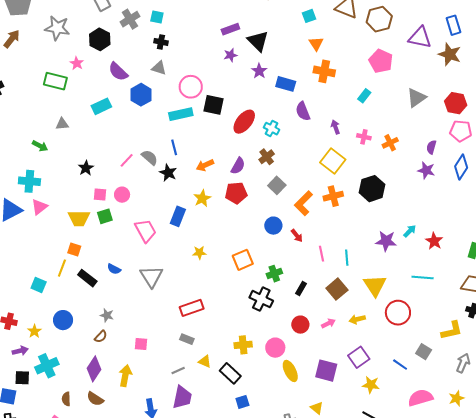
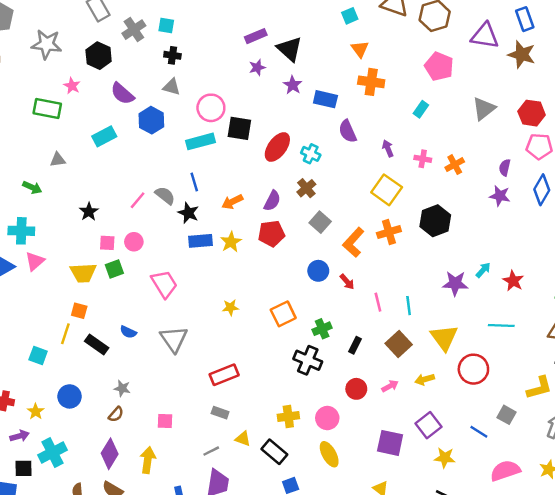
blue rectangle: (178, 216) -> (201, 241), moved, turned 66
yellow ellipse: (290, 371) -> (329, 454), moved

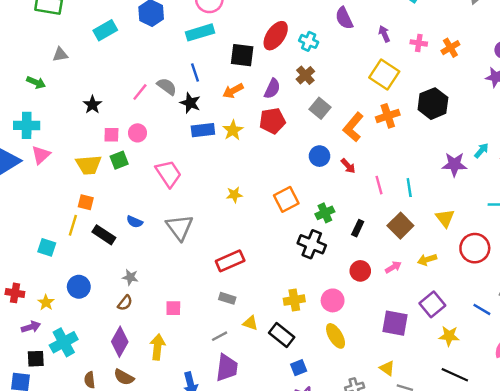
black square: (239, 128) -> (242, 55), moved
yellow triangle: (444, 338) -> (445, 218), size x0.7

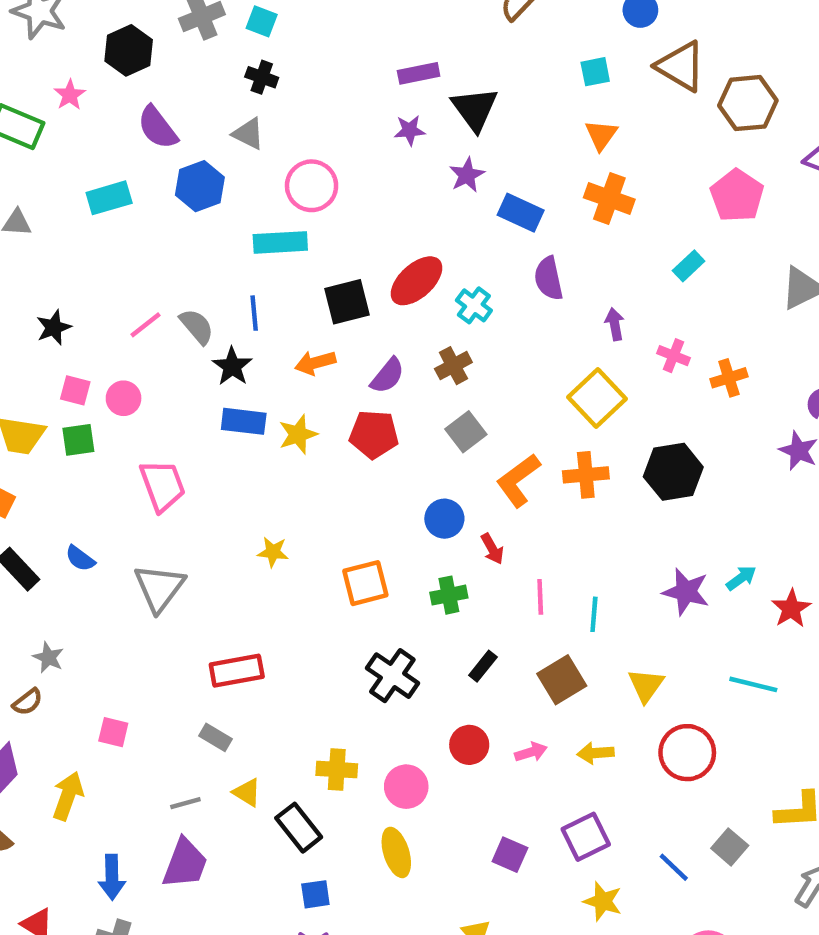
black square: (242, 55) -> (347, 302), turned -35
green cross: (325, 213) -> (449, 595), moved
purple square: (395, 323) -> (510, 855), size x0.7

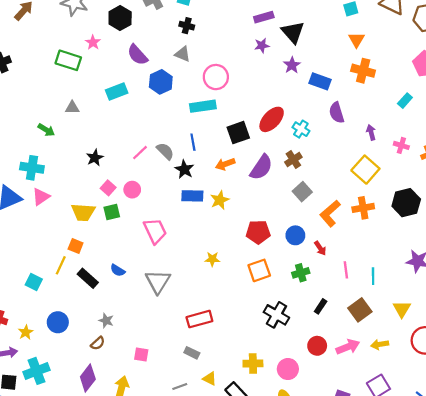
purple semicircle: (387, 376) -> (261, 167), size x1.4
pink square: (75, 390) -> (108, 188), turned 32
red pentagon: (374, 434) -> (258, 232), moved
pink arrow: (531, 752) -> (348, 347), size x1.5

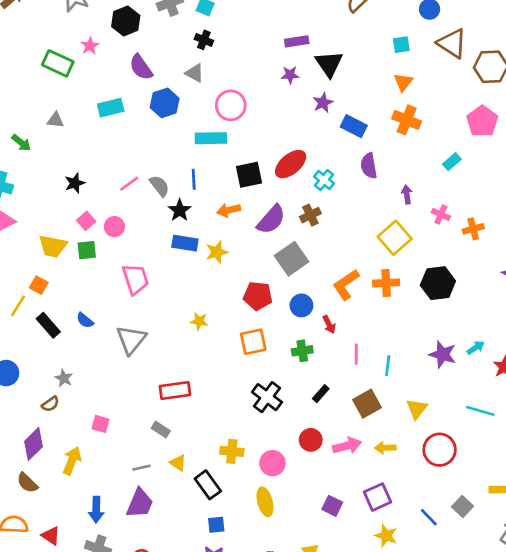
gray square: (302, 192) -> (292, 259), moved, size x1.4

